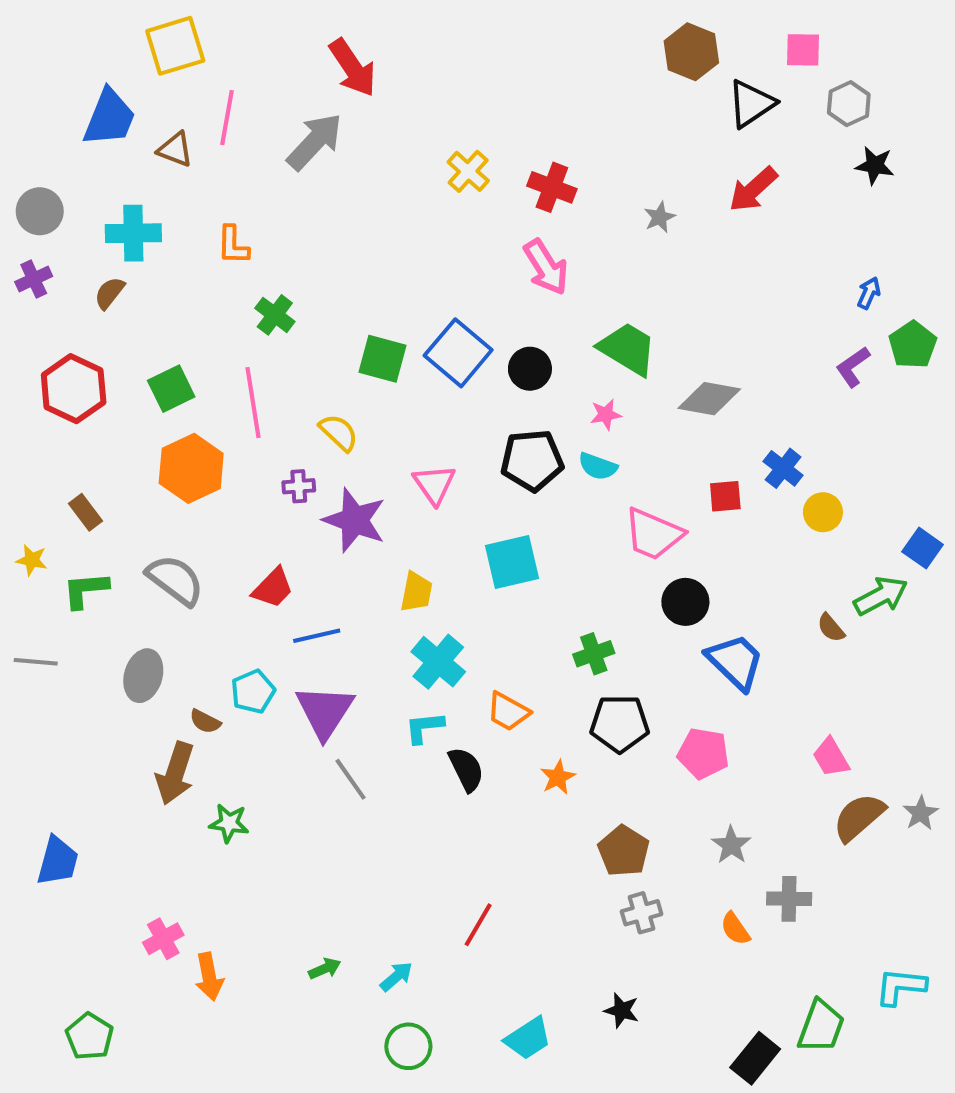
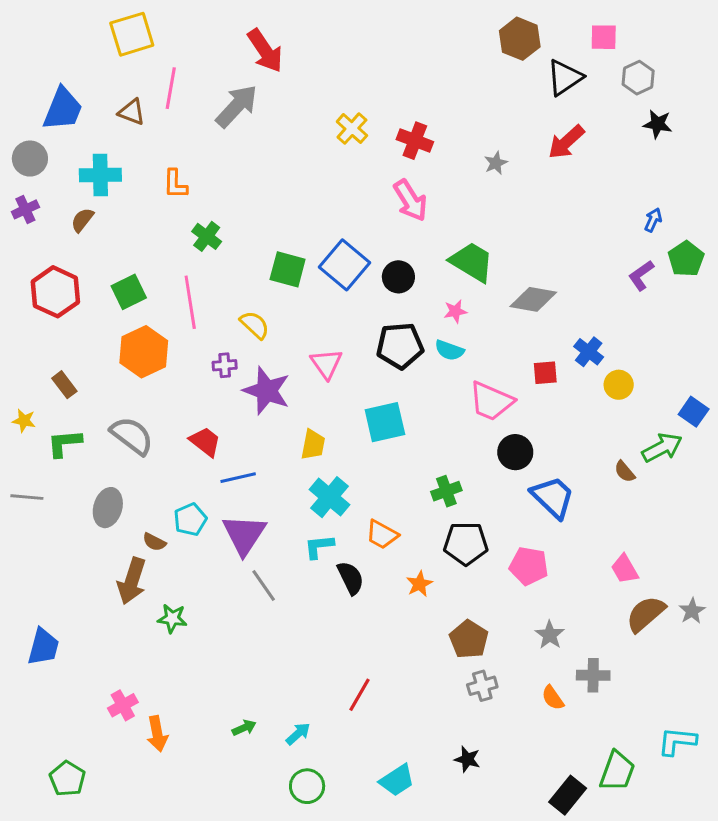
blue trapezoid: (109, 118) -> (63, 109), moved
red trapezoid: (273, 588) -> (205, 442), turned -96

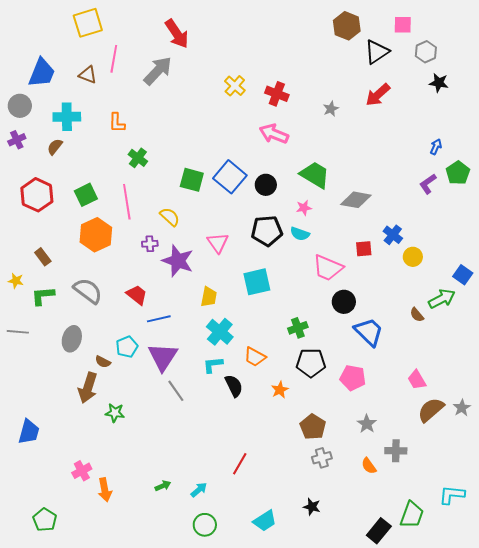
pink arrow: (410, 200) -> (274, 134), turned 144

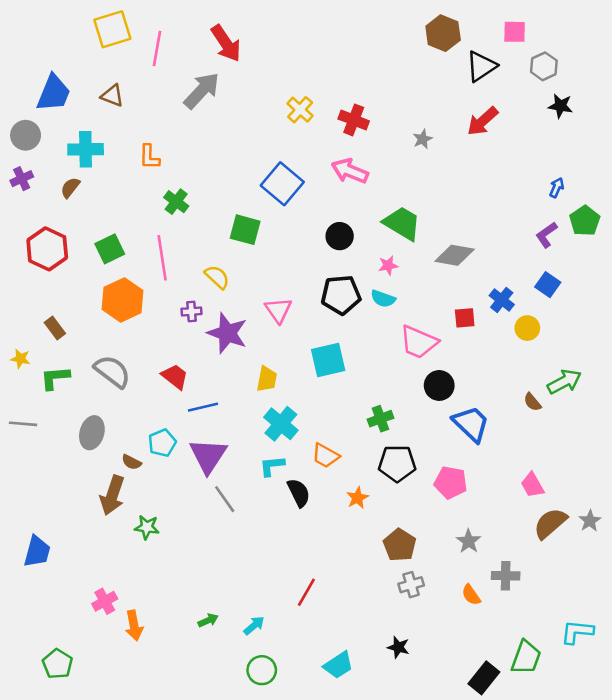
pink line: (114, 59) -> (157, 48), moved
blue square: (230, 177) -> (282, 184), moved
blue square: (463, 275) -> (548, 285), moved

